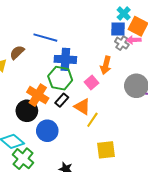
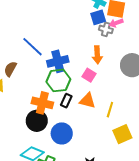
blue line: (45, 38) -> (33, 47), turned 45
yellow line: (92, 120) -> (110, 110), moved

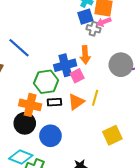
blue cross: (58, 61) -> (65, 65), moved
pink square: (89, 75) -> (77, 76), turned 32
black rectangle: (66, 101) -> (54, 102), turned 64
orange triangle: (87, 101) -> (76, 102), turned -48
yellow line: (110, 110) -> (95, 98), moved

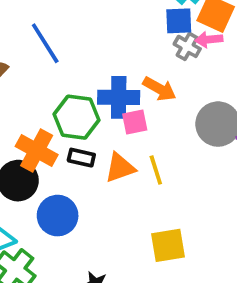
orange arrow: (85, 55) -> (159, 89), turned -72
yellow line: (95, 98) -> (156, 170), turned -49

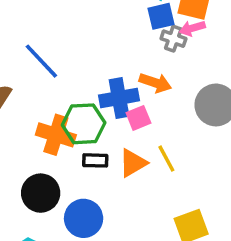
orange cross: (37, 150) -> (56, 135), moved

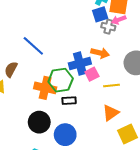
yellow line: (166, 159) -> (111, 86), moved, turned -63
orange triangle: (133, 163) -> (111, 113), moved

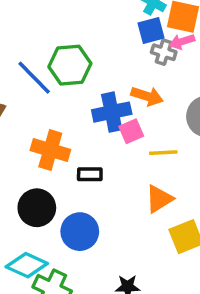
green hexagon: (61, 80) -> (70, 65), moved

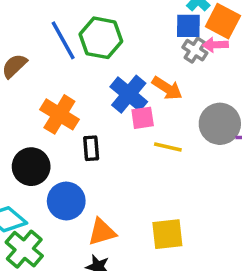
blue cross: (112, 112) -> (129, 94), turned 36
black rectangle: (90, 174) -> (91, 148), turned 70
orange triangle: (159, 199) -> (102, 232), moved

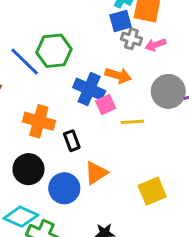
pink arrow: (215, 45) -> (155, 45), moved
orange triangle: (102, 232) -> (96, 173), moved

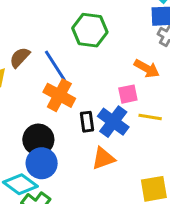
blue line: (25, 62) -> (55, 66), moved
blue cross: (89, 89) -> (113, 122), moved
blue circle: (64, 188) -> (42, 163), moved

